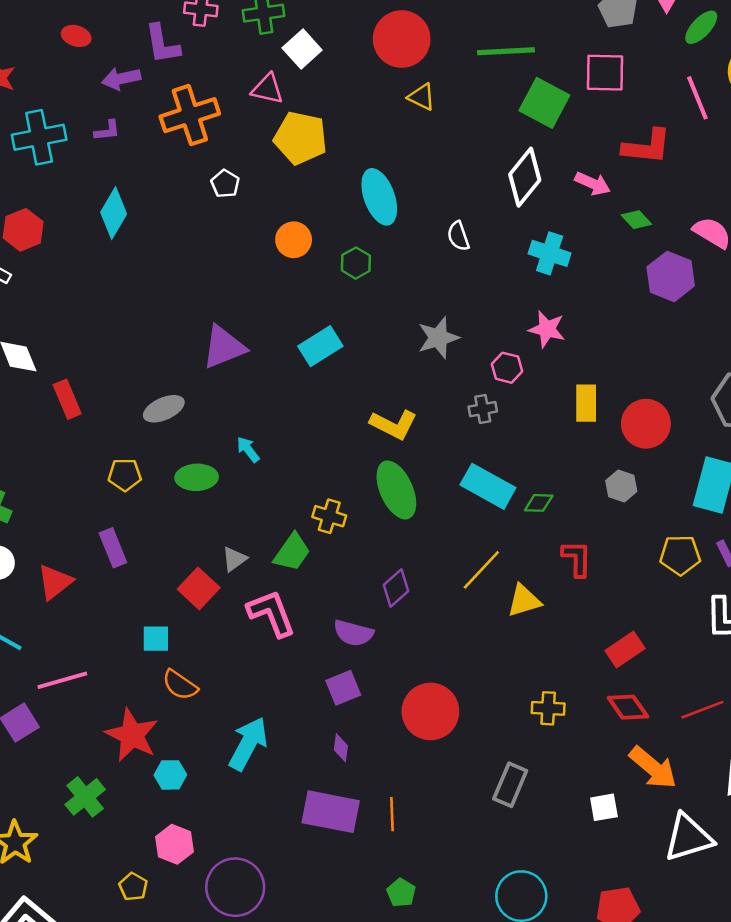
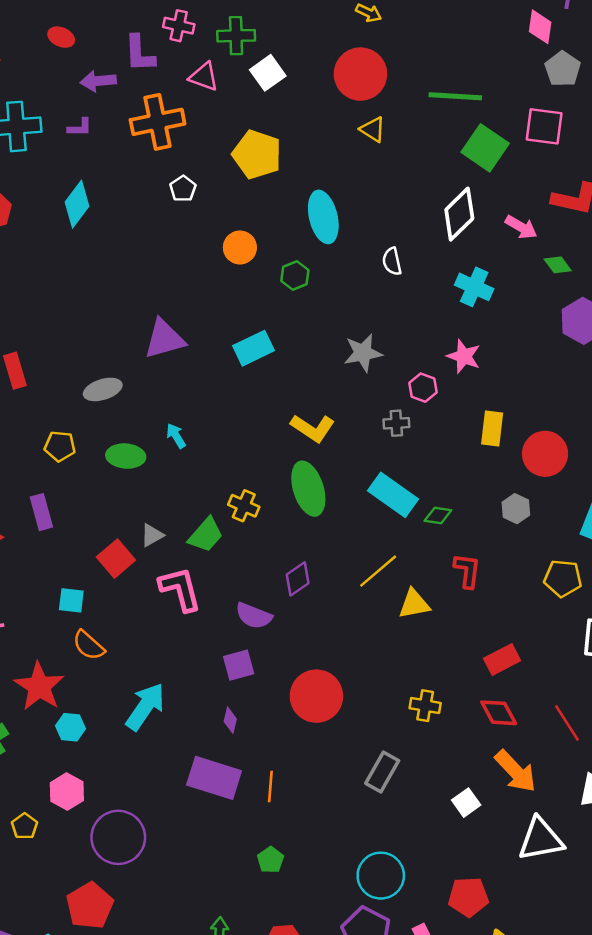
pink triangle: (267, 89) -> (204, 77), moved
red line: (702, 710) -> (567, 723), turned 72
white square: (604, 807) -> (466, 803), turned -32

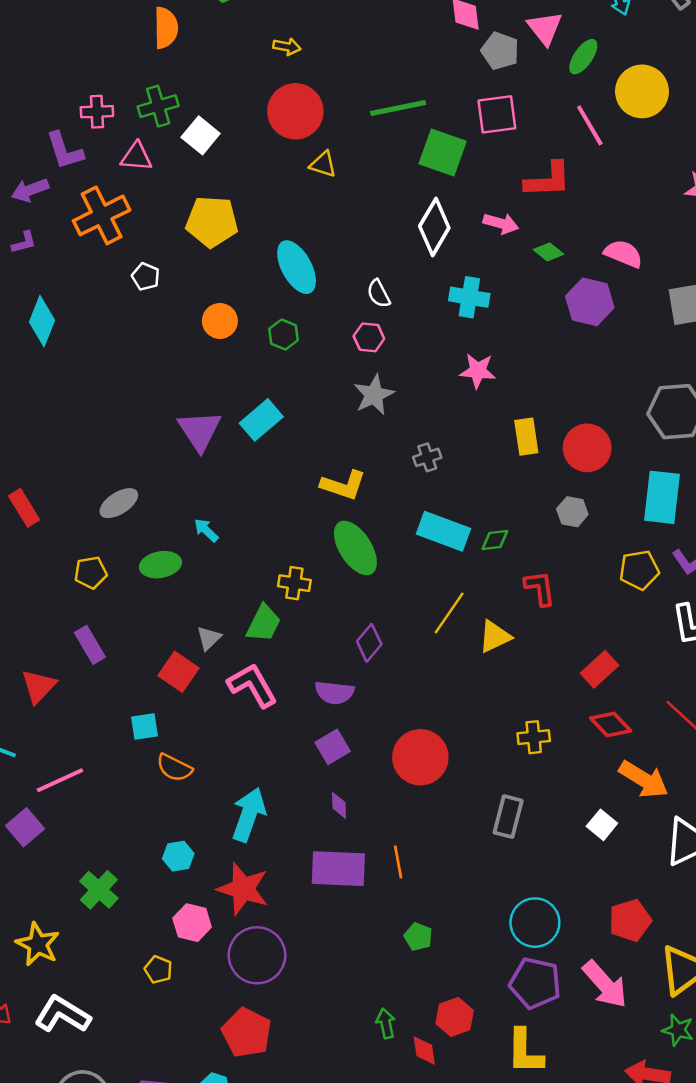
purple triangle: (164, 339) -> (200, 431), moved, turned -33
pink hexagon: (423, 388) -> (369, 337), moved
red star: (39, 686) -> (243, 889), moved

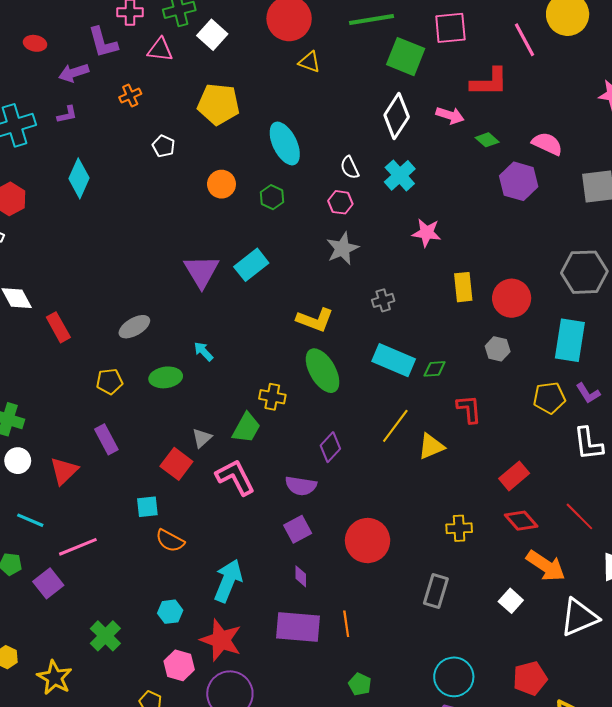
orange cross: (102, 215) -> (130, 96), size x0.5
cyan cross: (469, 297) -> (400, 175), moved, turned 36

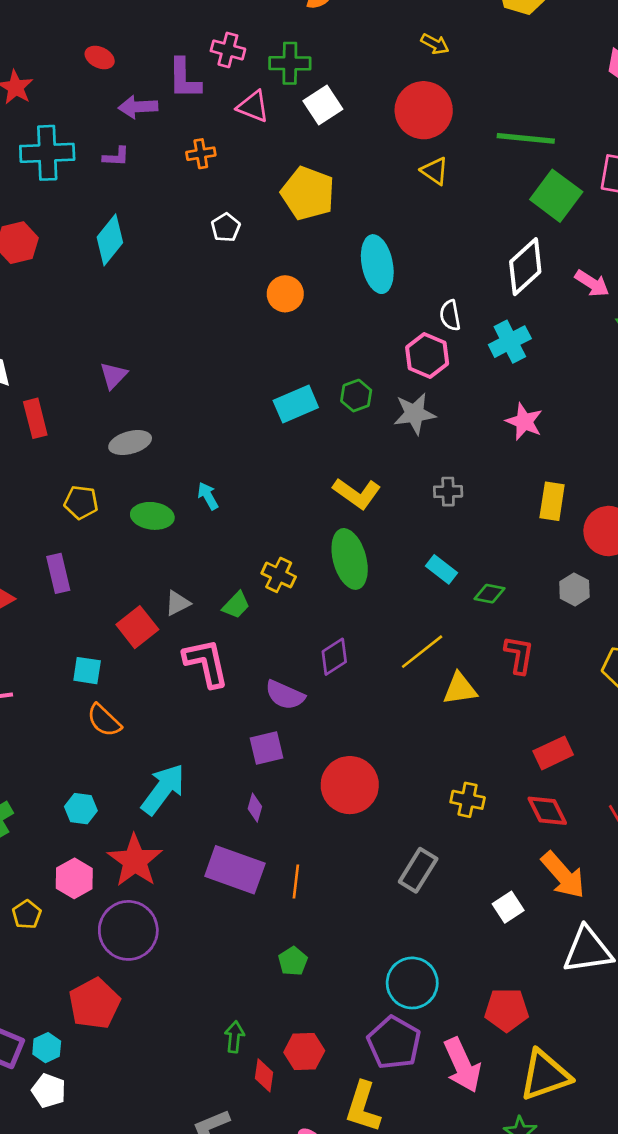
green hexagon: (272, 197) -> (356, 396), moved
pink hexagon: (340, 202) -> (427, 356), size x1.4
purple triangle: (201, 271) -> (113, 375), moved, size x0.6
cyan rectangle: (394, 360) -> (441, 569), size x0.6
green trapezoid: (246, 428) -> (236, 605), size x0.7

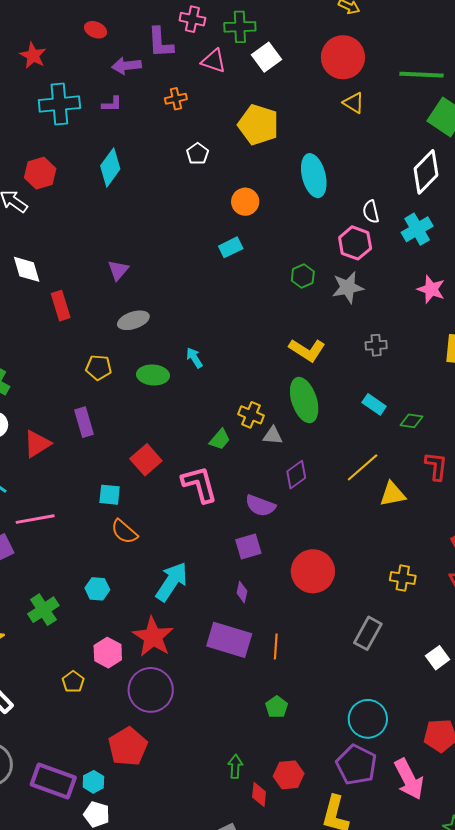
cyan rectangle: (296, 404) -> (231, 247), moved, size x0.7
gray triangle: (178, 603) -> (273, 436), moved, turned 35
cyan hexagon: (81, 809) -> (97, 589), moved

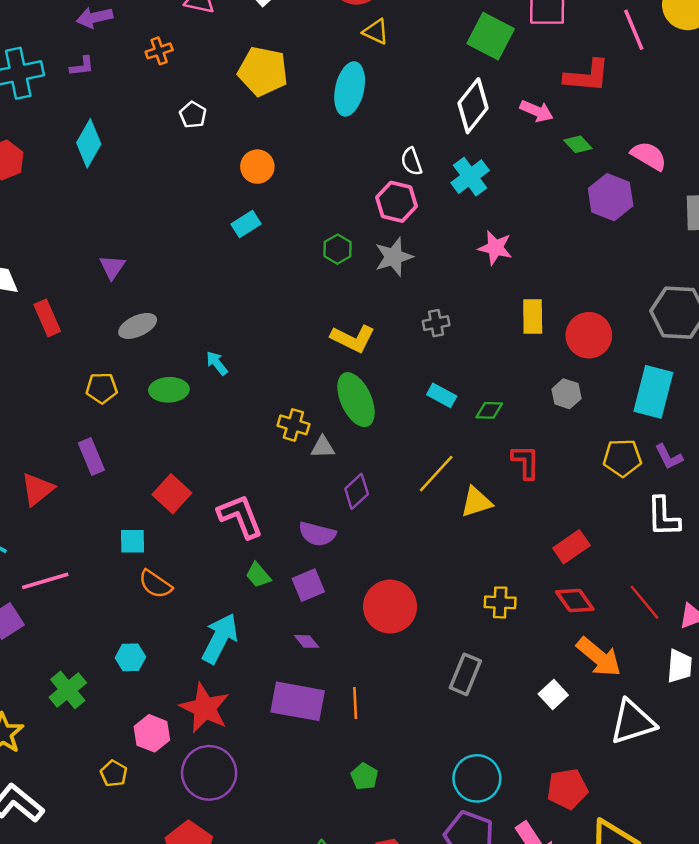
cyan ellipse: (314, 176) -> (350, 89), moved, turned 33
green trapezoid: (220, 439) -> (258, 575), moved, turned 105
purple diamond: (242, 592) -> (307, 641), turned -45

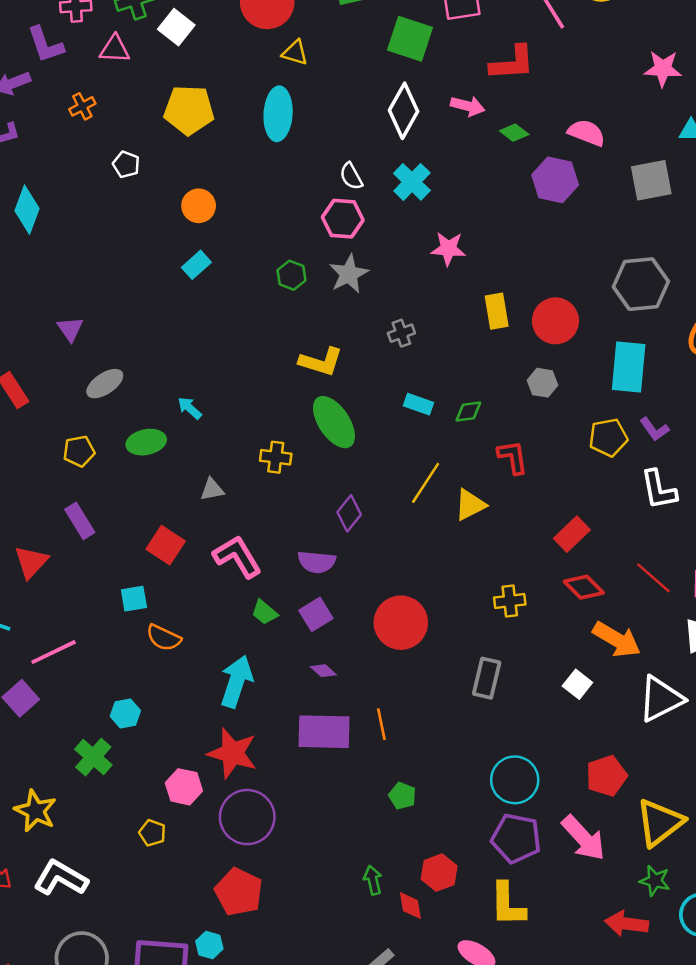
gray triangle: (323, 447) -> (212, 489), moved
cyan hexagon: (130, 657) -> (125, 713), moved

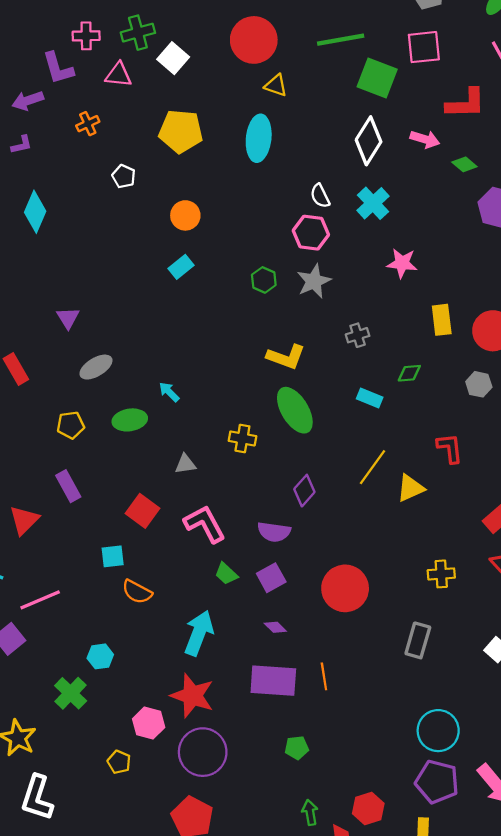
green diamond: (468, 412) -> (409, 373), moved
green pentagon: (402, 796) -> (297, 748), moved, turned -30
white L-shape: (61, 878) -> (37, 798), turned -105

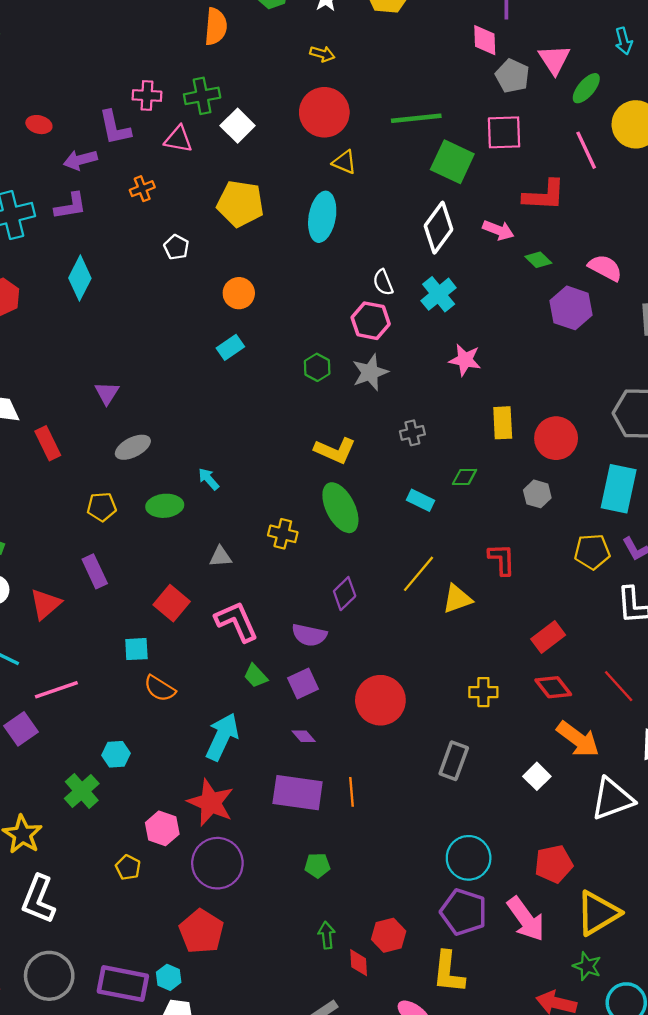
purple L-shape: (22, 145) -> (70, 206), size x1.4

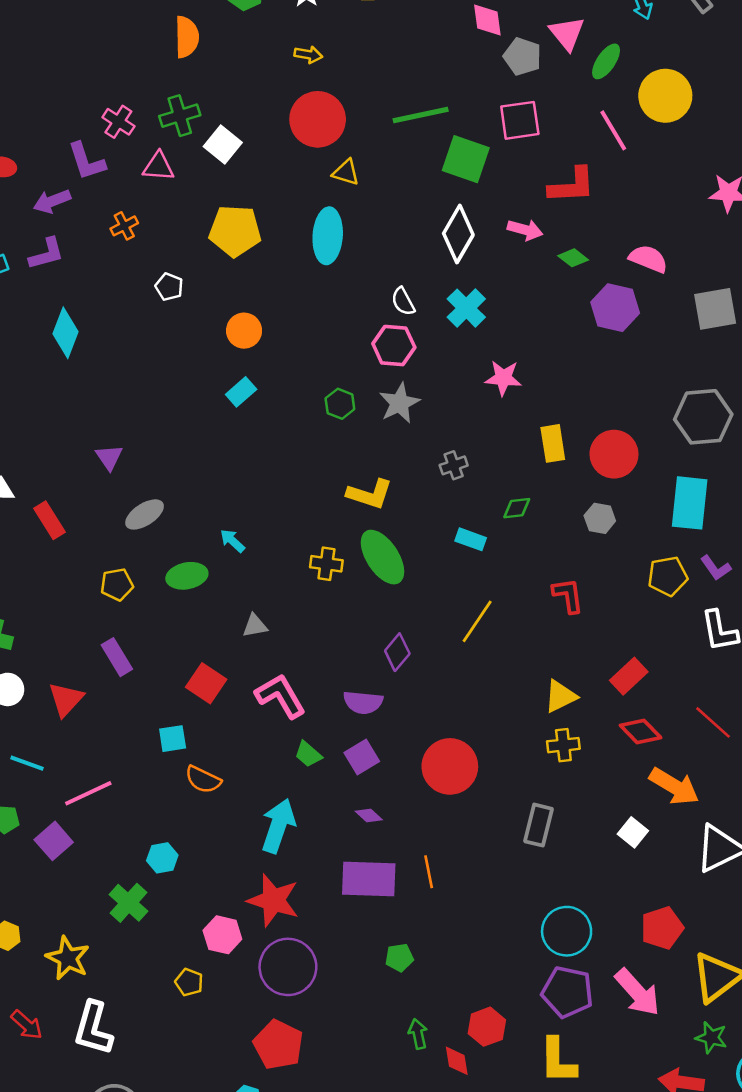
pink cross: (147, 96) -> (118, 122), turned 36
yellow cross: (283, 534) -> (326, 564), moved
yellow triangle: (457, 599) -> (560, 696), moved

